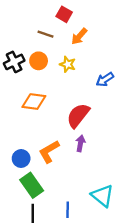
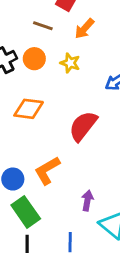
purple arrow: (80, 143) -> (87, 201), moved

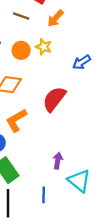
orange circle: (34, 59) -> (21, 50), moved
orange L-shape: (47, 170) -> (16, 120), moved

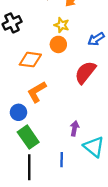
orange circle: (21, 50) -> (58, 44), moved
red semicircle: (54, 99) -> (85, 72), moved

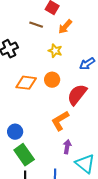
orange circle: (58, 44) -> (52, 80), moved
orange L-shape: (37, 92) -> (60, 121), moved

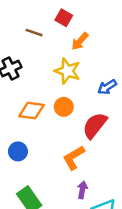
brown line: (36, 25) -> (34, 33), moved
yellow star: (55, 51) -> (67, 71), size x1.5
blue circle: (15, 132) -> (18, 151), moved

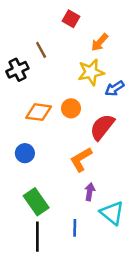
brown line: (34, 33) -> (41, 50), moved, turned 42
orange arrow: (80, 41) -> (100, 42), moved
yellow star: (67, 71) -> (91, 72), moved, turned -30

